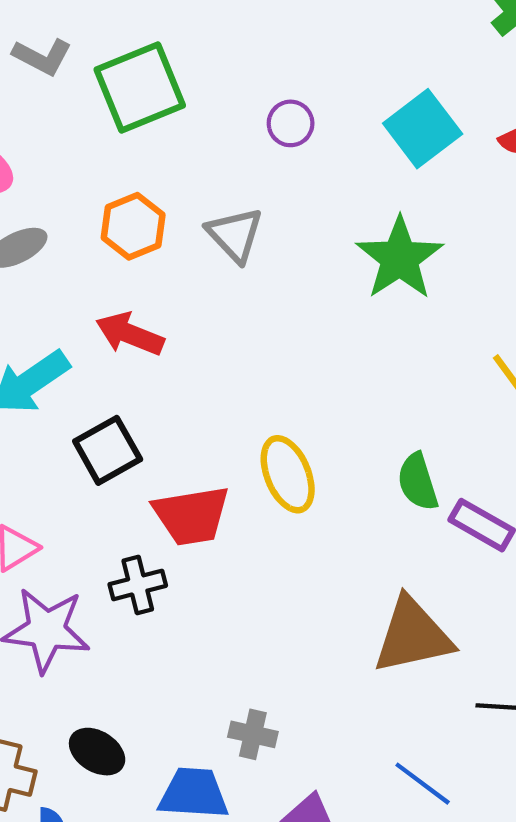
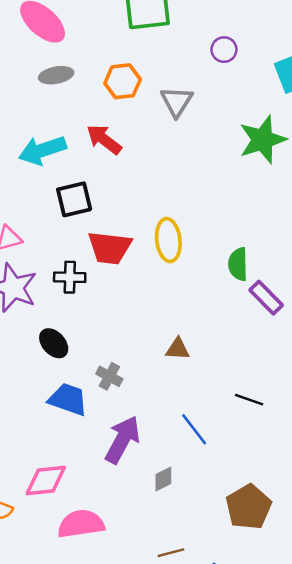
brown triangle: (413, 636) -> (178, 349), moved, size x0.5
black ellipse: (97, 752) -> (54, 343), moved

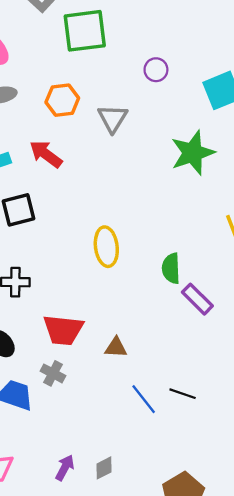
red trapezoid: (110, 248) -> (63, 330), moved
blue line: (194, 429) -> (144, 399), moved
purple arrow: (122, 440) -> (65, 468), moved, size x0.6

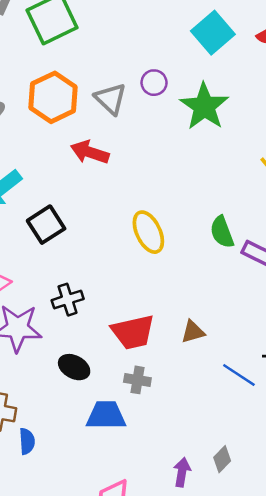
purple circle: (156, 70) -> (154, 83), moved
orange hexagon: (62, 100) -> (53, 97), size x1.4
red arrow: (46, 154) -> (90, 152), moved

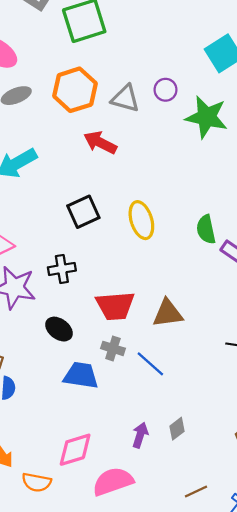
gray triangle: (111, 99) -> (125, 98), turned -36
green star: (204, 106) -> (207, 117), turned -30
black square: (46, 225) -> (83, 212), moved
brown triangle: (193, 332) -> (168, 313), size x1.4
blue line: (239, 375) -> (150, 364), moved

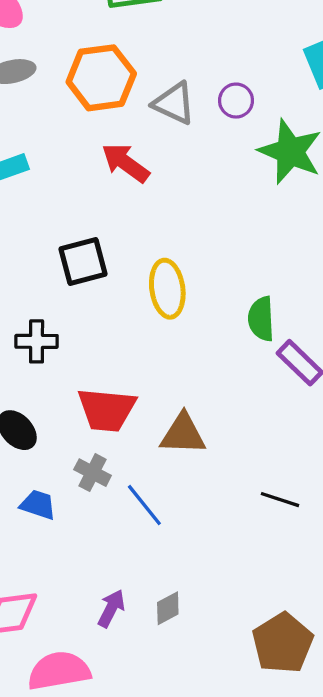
blue trapezoid: (81, 375) -> (38, 505), size x0.7

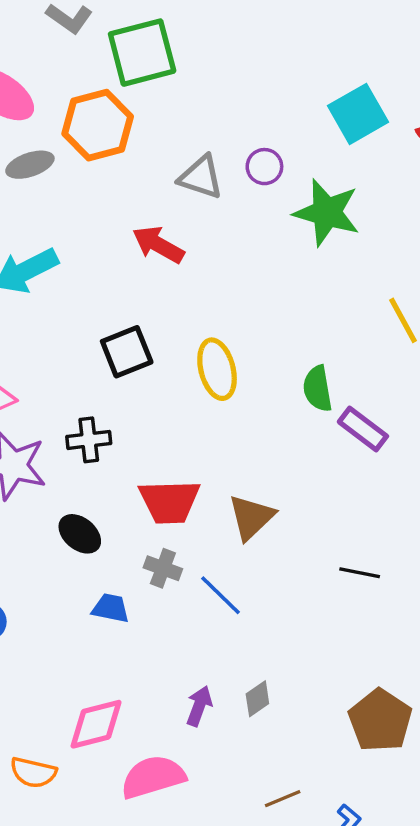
orange hexagon: (101, 78) -> (98, 125), moved
brown triangle: (183, 434) -> (251, 517), turned -39

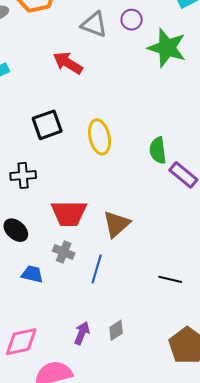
black line: (360, 573) -> (170, 279), moved
blue line: (220, 595) -> (97, 269), turned 60

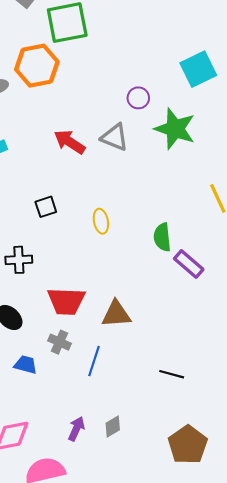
gray triangle: (94, 24) -> (115, 137), moved
black square: (47, 125) -> (46, 207), size x0.7
yellow ellipse: (100, 137) -> (101, 221), size x0.7
brown triangle: (116, 224) -> (116, 314), turned 36

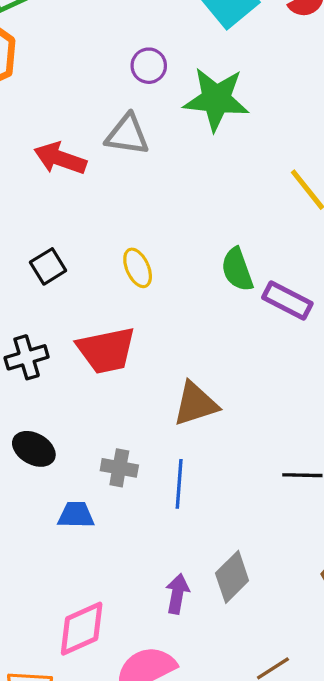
red trapezoid: (66, 301) -> (106, 350), moved
gray diamond: (113, 427) -> (232, 577), size x1.4

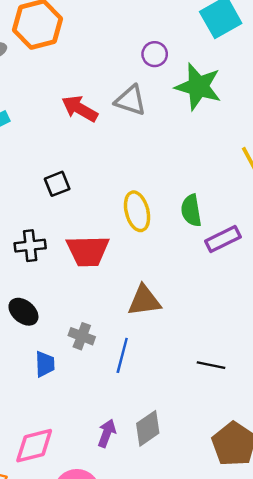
yellow ellipse: (138, 268) -> (137, 211), moved, size x1.4
purple rectangle: (287, 301) -> (223, 239), turned -64
blue trapezoid: (76, 515) -> (45, 364), turned 76

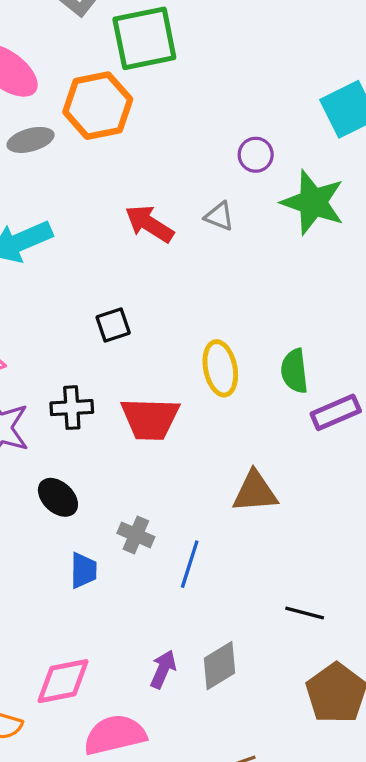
gray triangle: (130, 100) -> (219, 216), size x0.7
brown triangle: (144, 301) -> (255, 492), moved
black line: (211, 365) -> (305, 613), moved

